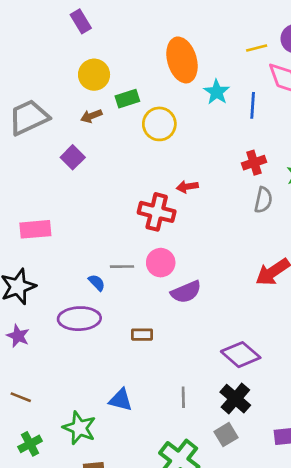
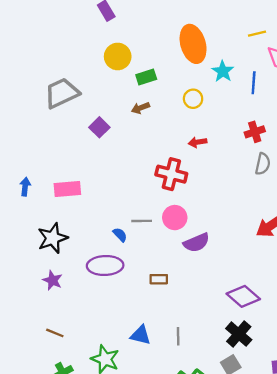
brown arrow: (91, 116) -> (140, 108), moved
yellow circle: (159, 124) -> (193, 99), moved, size x0.7
red arrow: (187, 187) -> (198, 142), moved
gray line: (183, 397) -> (178, 336), moved

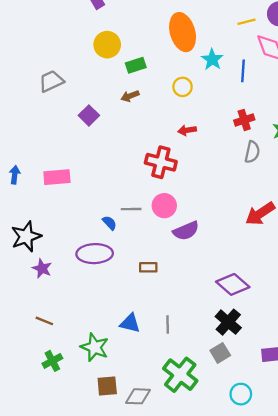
gray trapezoid: (62, 93) -> (51, 81), size x0.7
black star: (53, 238) -> (26, 236), moved

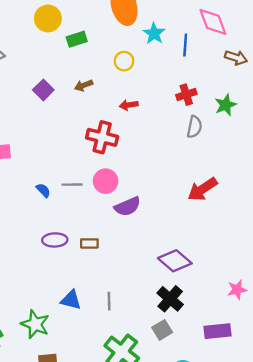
brown arrow: (130, 96) -> (84, 85), moved
purple square: (89, 115) -> (43, 90), moved
blue semicircle: (109, 223) -> (43, 190), moved
purple ellipse: (95, 254) -> (55, 240), moved, size x0.7

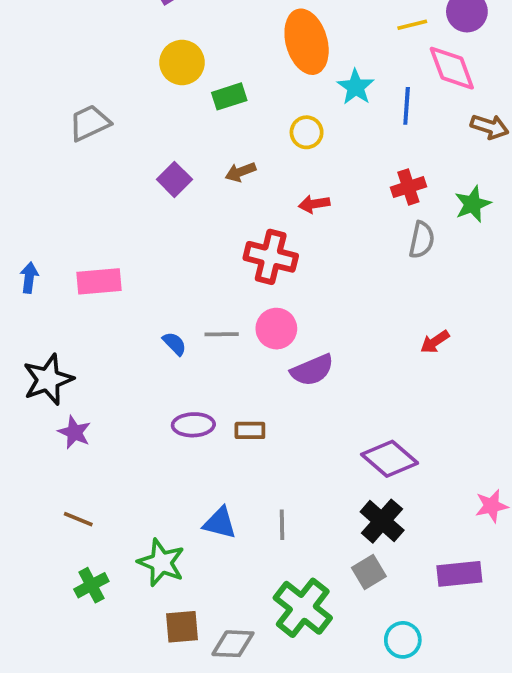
red arrow: (202, 189) -> (435, 342), size x0.6

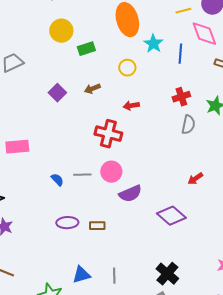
purple diamond: (390, 459) -> (171, 216), moved
blue triangle: (220, 523) -> (81, 275), turned -30

